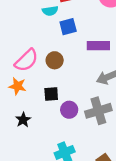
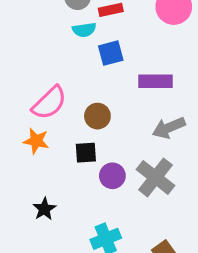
brown circle: (55, 60) -> (97, 116), moved
gray cross: (98, 111) -> (156, 177), turned -35
black star: (23, 120) -> (44, 209), moved

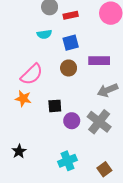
cyan semicircle: (84, 30) -> (44, 34), moved
brown circle: (97, 116) -> (69, 68), moved
black star: (44, 209) -> (19, 151), moved

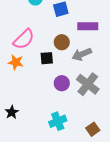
brown circle: (69, 68) -> (62, 42), moved
gray arrow: (108, 90) -> (82, 54), moved
black square: (55, 106) -> (47, 58), moved

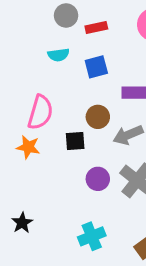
pink semicircle: (24, 39) -> (40, 112), turned -30

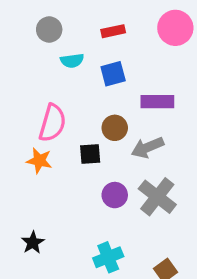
gray circle: (66, 15) -> (49, 30), moved

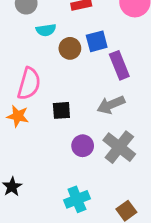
blue square: (113, 74) -> (97, 41), moved
purple rectangle: (157, 102) -> (119, 65), turned 68
brown circle: (115, 128) -> (70, 48), moved

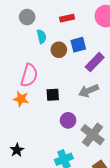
cyan semicircle: (46, 30) -> (41, 36), turned -96
purple rectangle: (119, 65) -> (95, 62), turned 66
gray cross: (119, 147) -> (93, 135), moved

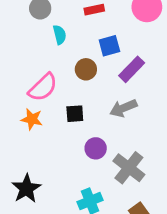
brown circle: (59, 50) -> (86, 69), moved
pink semicircle: (29, 75) -> (43, 87), turned 30
black star: (17, 150) -> (26, 189), size x1.5

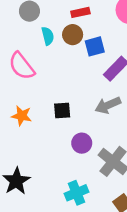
brown circle: (86, 69) -> (73, 35), moved
pink semicircle: (43, 87) -> (22, 66), moved, turned 96

